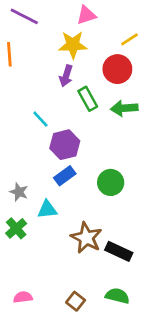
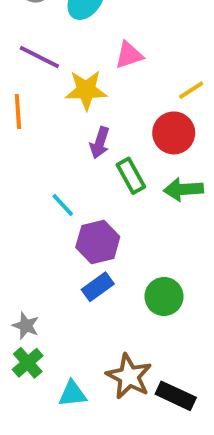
yellow star: (73, 45) -> (86, 90), moved
gray star: (19, 192) -> (26, 326), moved
cyan triangle: (47, 209) -> (72, 394), moved

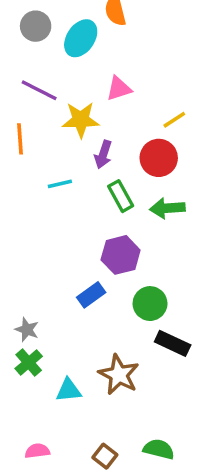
purple arrow: (100, 143) -> (103, 154), moved
cyan line: (63, 205) -> (60, 184), moved, turned -60
purple hexagon: (98, 242) -> (121, 255), moved
black rectangle: (176, 396) -> (173, 343), moved

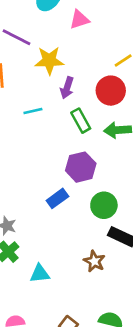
pink triangle: (119, 89) -> (79, 19), moved
brown star: (119, 375) -> (94, 261), moved, size x0.7

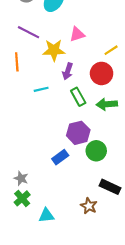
pink triangle: (79, 19) -> (77, 34), moved
green circle: (104, 205) -> (96, 151), moved

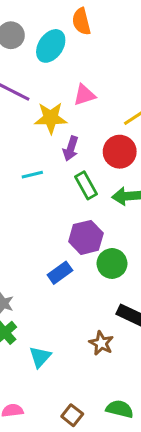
cyan triangle: (46, 215) -> (40, 357), turned -42

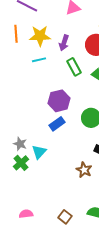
yellow star: (51, 118) -> (40, 36), moved
purple hexagon: (86, 237) -> (59, 101), moved
cyan triangle: (40, 357) -> (39, 152), moved

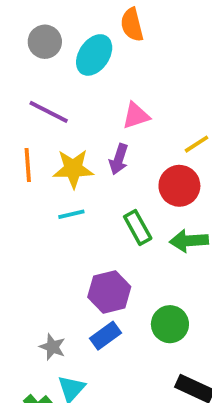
purple arrow: (64, 43) -> (119, 159), moved
gray star: (20, 144) -> (52, 347), moved

